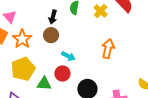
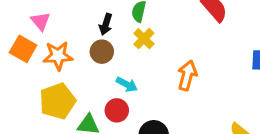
yellow cross: (101, 11) -> (144, 39), moved
orange star: (22, 39) -> (58, 56), turned 30

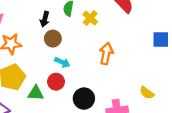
yellow cross: (144, 39) -> (90, 18), moved
brown circle: (102, 52) -> (53, 39), moved

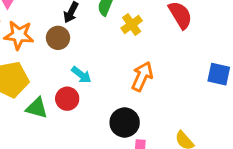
brown circle: (53, 39) -> (58, 38), moved
black circle: (84, 99) -> (125, 123), moved

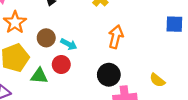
orange star: (19, 35) -> (15, 22), turned -30
brown circle: (58, 38) -> (46, 38), moved

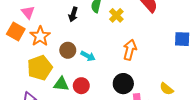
red circle: (61, 65) -> (81, 86), moved

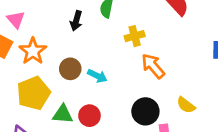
yellow cross: (116, 15) -> (135, 36), moved, turned 32
orange arrow: (130, 50) -> (153, 66), turned -54
yellow semicircle: (167, 89) -> (186, 105), moved

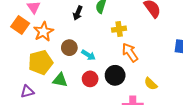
black circle: (145, 111) -> (115, 75), moved
red circle: (89, 116) -> (90, 79), moved

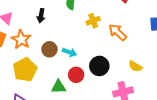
black arrow: (78, 13) -> (41, 16), moved
orange arrow: (130, 52) -> (118, 32), moved
green triangle: (60, 80) -> (59, 87), moved

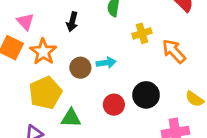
cyan arrow: (69, 52) -> (106, 63), moved, turned -32
green triangle: (59, 87) -> (71, 118), moved

